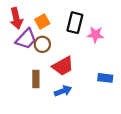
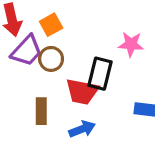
black rectangle: (75, 23) -> (100, 74), moved
red trapezoid: (63, 66) -> (82, 92), turned 40

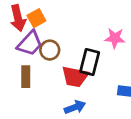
orange square: (51, 25) -> (36, 18), moved
brown rectangle: (41, 111) -> (26, 77), moved

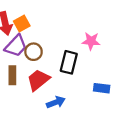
red trapezoid: (75, 77) -> (38, 80), moved, turned 130

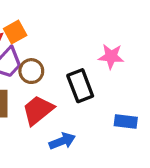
black rectangle: (69, 62) -> (80, 86), turned -35

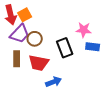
red trapezoid: (38, 110) -> (39, 63), turned -130
blue rectangle: (126, 122) -> (93, 47), moved

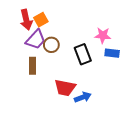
red trapezoid: (39, 63) -> (65, 88), moved
blue arrow: (54, 82) -> (83, 97), moved

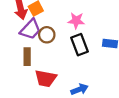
pink star: (103, 35) -> (76, 21), moved
red trapezoid: (65, 88) -> (46, 78), moved

